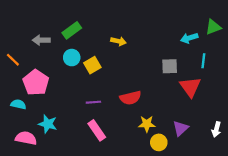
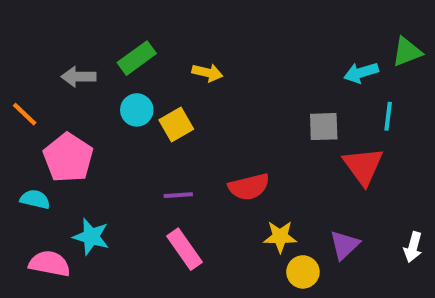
yellow arrow: (119, 41) -> (207, 73), moved

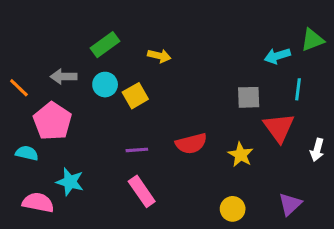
gray arrow: (79, 77) -> (64, 77), moved
yellow star: (280, 237) -> (241, 155), moved, turned 30
purple triangle: (344, 245) -> (290, 204), moved
white arrow: (413, 247) -> (317, 150), moved

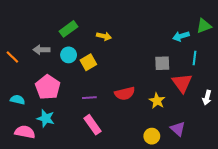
pink pentagon: (52, 121) -> (48, 87), moved
purple triangle: (290, 204) -> (178, 129), moved, turned -35

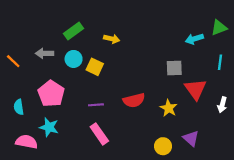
cyan line: (194, 58) -> (220, 62), moved
yellow square: (88, 62) -> (95, 67), turned -35
cyan semicircle: (18, 100) -> (19, 107), turned -112

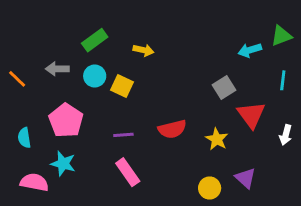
gray square: (174, 68) -> (224, 87), turned -30

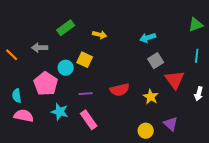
cyan arrow: (250, 50) -> (148, 38), moved
cyan circle: (95, 76) -> (66, 68), moved
cyan star: (63, 164) -> (60, 112), moved
pink semicircle: (34, 182) -> (24, 116), moved

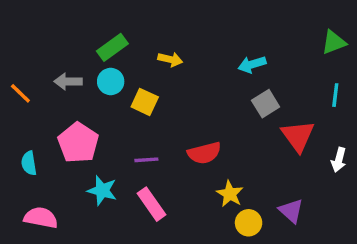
cyan circle: (66, 68) -> (111, 81), moved
yellow star: (151, 97) -> (230, 194), moved
pink semicircle: (24, 116) -> (41, 218), moved

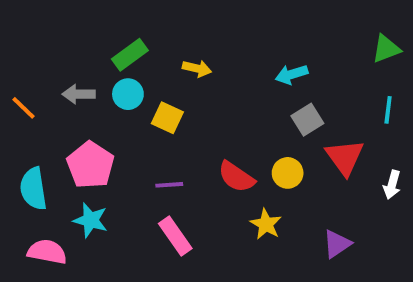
red semicircle: (204, 153) -> (236, 177), turned 48
cyan semicircle: (29, 163) -> (33, 189), size x1.5
cyan star: (102, 190) -> (90, 220), moved
purple triangle: (291, 211) -> (337, 244), turned 44
yellow circle: (249, 223) -> (288, 173), moved

